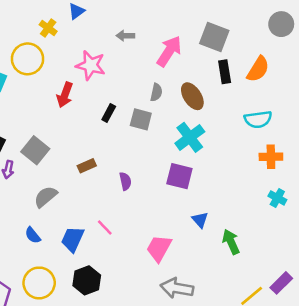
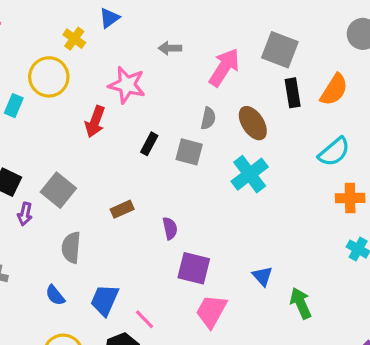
cyan semicircle: (258, 119) -> (334, 152), turned -32
purple square: (179, 176) -> (194, 268), moved
gray semicircle: (46, 197) -> (71, 247), turned -45
pink line: (105, 228) -> (144, 319), moved

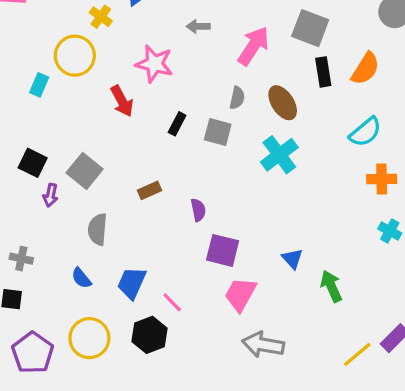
red arrow: (95, 122) -> (122, 101), turned -48

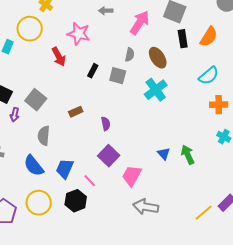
purple square: (223, 250) -> (109, 156), moved, turned 30
blue semicircle: (81, 278) -> (34, 166), size x1.6
green arrow: (331, 286) -> (188, 155), moved

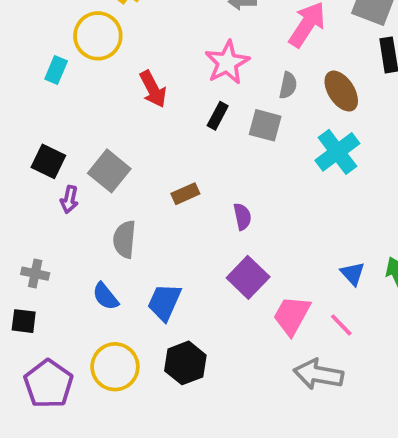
pink star: (79, 34) -> (227, 63), moved, turned 30
blue semicircle: (34, 166) -> (105, 296), size x0.7
pink line: (90, 181) -> (341, 325), moved

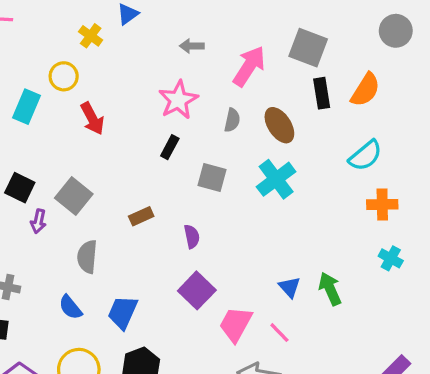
yellow circle: (98, 36) -> (64, 76), size x0.7
cyan rectangle: (56, 70) -> (27, 107), size x1.4
red arrow: (153, 89) -> (92, 118), moved
gray square: (265, 125) -> (212, 177), moved

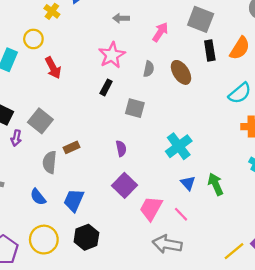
pink arrow: (249, 66) -> (160, 32), size x0.7
cyan cross: (276, 179) -> (179, 146), moved
brown rectangle: (141, 216) -> (71, 147), moved

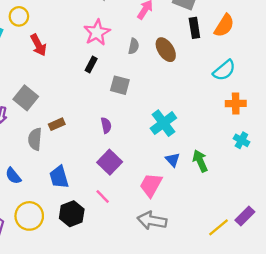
blue semicircle: (38, 197) -> (13, 176), moved
blue trapezoid: (74, 200) -> (59, 177), turned -40
pink trapezoid: (151, 208) -> (151, 185), moved
pink line: (181, 214) -> (103, 196), moved

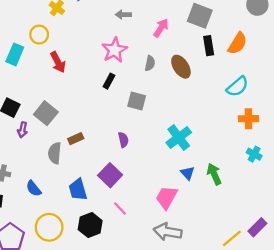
purple square: (110, 162) -> (110, 175), moved

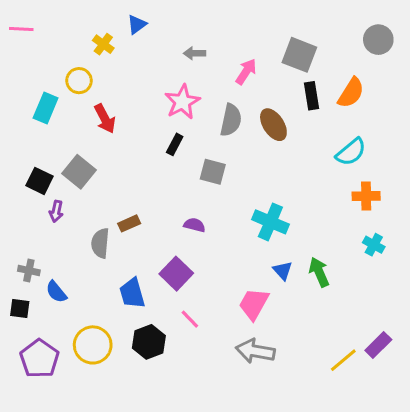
gray semicircle: (150, 63) -> (231, 120), size x1.5
gray square: (46, 113) -> (79, 172), moved
cyan cross: (179, 138) -> (270, 222), turned -30
purple semicircle: (123, 140) -> (194, 225), turned -64
blue semicircle: (34, 189) -> (56, 292), moved

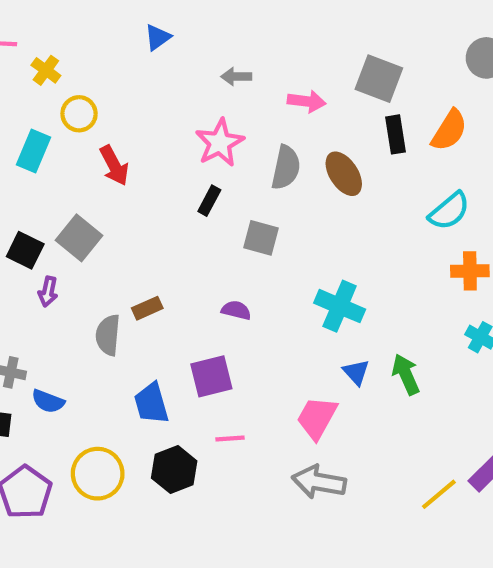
yellow cross: (103, 44) -> (46, 70), moved
pink arrow: (246, 71) -> (307, 101), turned 64
purple square: (176, 274) -> (211, 376), turned 32
blue semicircle: (56, 292) -> (48, 401), turned -30
pink line: (190, 319) -> (230, 438), turned -50

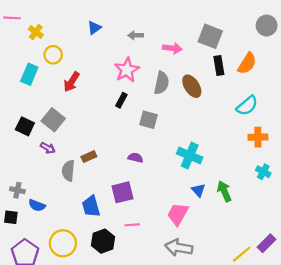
blue triangle: (158, 37) -> (94, 28), moved
red arrow: (114, 165) -> (72, 82), turned 60
purple arrow: (48, 292) -> (48, 148), moved, turned -72

